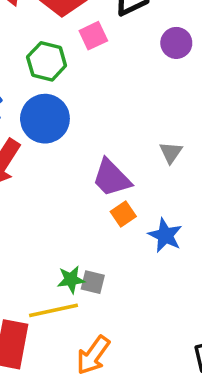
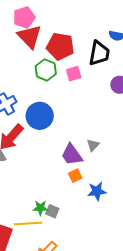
green hexagon: (47, 61) -> (46, 70), moved
gray triangle: (171, 153) -> (93, 145), moved
blue star: (165, 235) -> (97, 191), turned 30

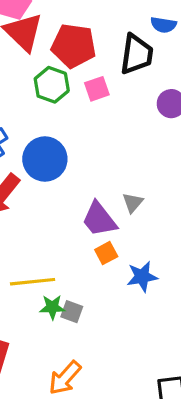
yellow line: (28, 224) -> (33, 282), moved

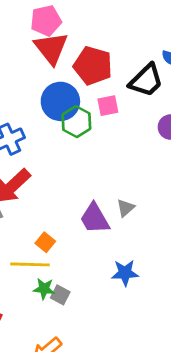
black trapezoid: (137, 54) -> (146, 80), turned 30
green hexagon: (52, 85) -> (76, 122), moved
blue circle: (45, 159) -> (60, 101), moved
orange square: (106, 253) -> (45, 242), moved, turned -30

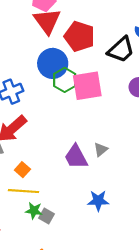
pink square: (108, 106) -> (87, 86), moved, size x1.8
orange square: (45, 242) -> (22, 170), moved

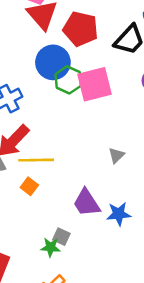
purple trapezoid: (76, 157) -> (86, 203), moved
yellow line: (24, 191) -> (36, 160), moved
green star: (34, 211) -> (50, 247), moved

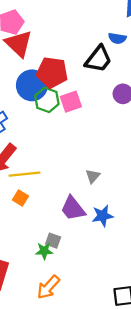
red pentagon: (81, 29) -> (52, 72), moved
pink square: (95, 84) -> (71, 102), size x0.7
gray triangle: (116, 155) -> (93, 176), moved

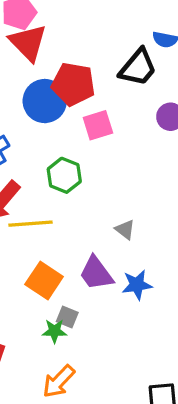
green hexagon: (47, 100) -> (64, 175), moved
gray triangle: (93, 176) -> (125, 230), turned -35
orange square: (20, 198) -> (44, 281), moved, size x1.6

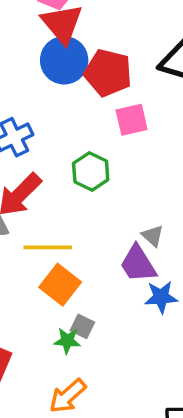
blue circle: (45, 101) -> (64, 60), moved
yellow line: (31, 224) -> (48, 247), moved
purple trapezoid: (96, 273) -> (138, 264), moved

